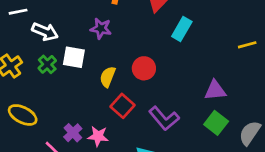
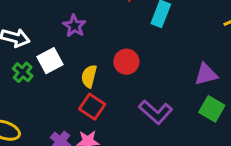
purple star: (101, 29) -> (74, 26), turned 30
white square: (74, 57) -> (50, 61), turned -30
red square: (123, 106) -> (92, 107), moved

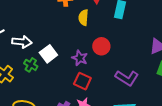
purple star: (74, 26) -> (80, 58), moved
yellow semicircle: (89, 76) -> (83, 18), moved

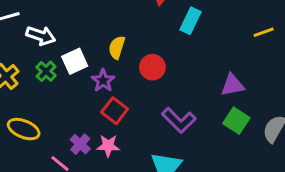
yellow semicircle: (83, 18) -> (117, 47), moved
purple star: (80, 58) -> (103, 81), moved

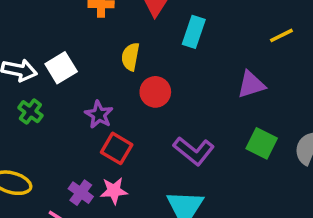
yellow semicircle: (117, 47) -> (130, 57), moved
white square: (75, 61) -> (61, 68), moved
purple triangle: (233, 85) -> (251, 84), moved

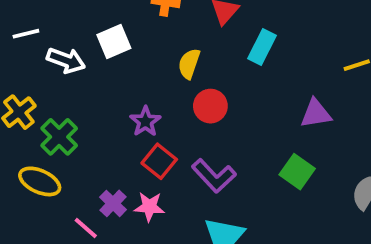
white square: (61, 68) -> (114, 41), moved
green cross: (30, 112) -> (59, 137), moved, size x1.4
green square: (262, 143) -> (297, 172), moved
purple L-shape: (194, 151) -> (214, 176), moved

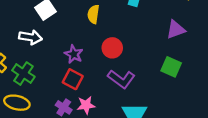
white arrow: (66, 60) -> (30, 37), moved
red circle: (210, 106) -> (112, 48), moved
red square: (159, 161) -> (73, 79), moved

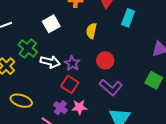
white arrow: (30, 37) -> (50, 62), moved
green cross: (23, 74) -> (28, 48), moved

